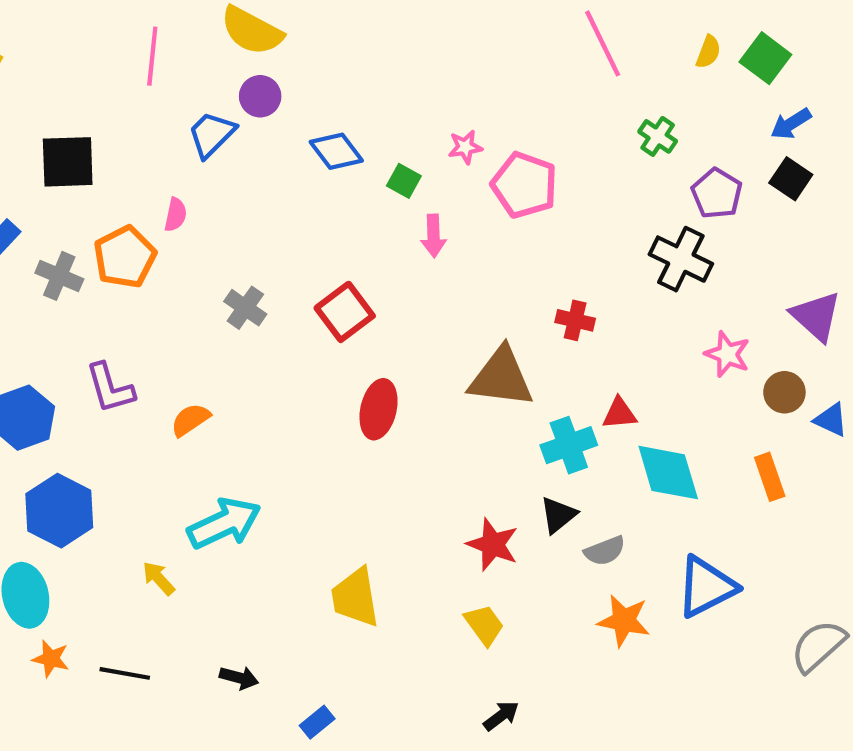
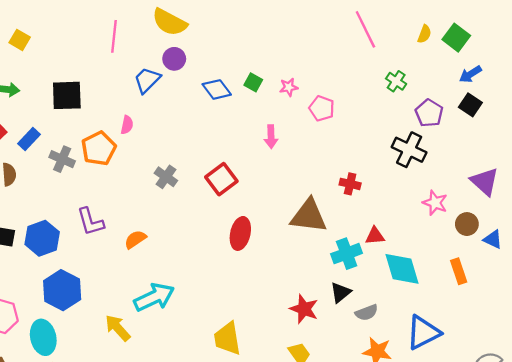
green square: (404, 181) -> (253, 82), moved
pink pentagon: (524, 185) -> (322, 108), size x0.7
yellow arrow: (159, 578) -> (118, 328), size x1.4

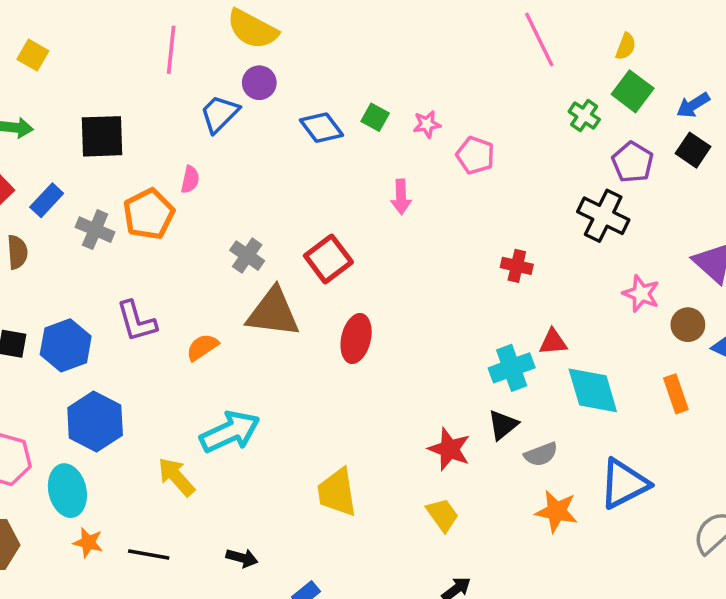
green square: (456, 38) -> (633, 91), moved
brown triangle: (309, 216) -> (273, 313), moved

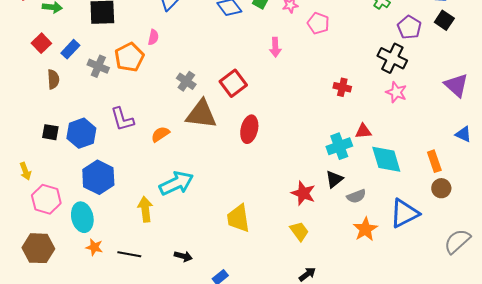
pink star: (641, 294) -> (396, 92), moved
brown circle: (688, 325) -> (441, 188), moved
yellow arrow: (176, 477) -> (145, 209), turned 35
orange star: (557, 511) -> (365, 229), turned 30

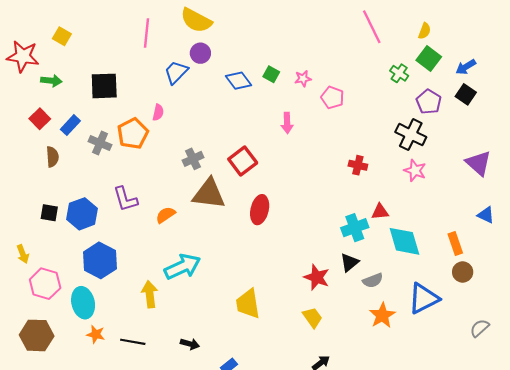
gray cross: (186, 81) -> (193, 159), turned 30
gray semicircle: (457, 241) -> (480, 328), size x0.7

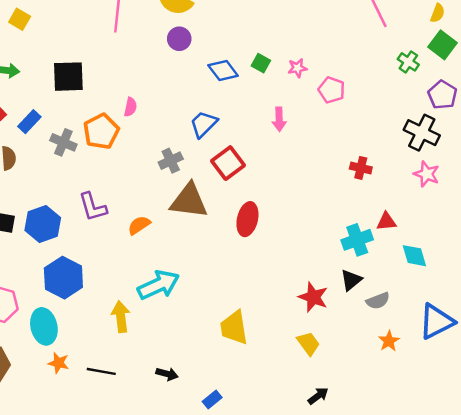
blue trapezoid: (176, 72) -> (204, 124), moved
cyan diamond: (404, 241) -> (414, 256), size x0.7
orange star: (382, 315) -> (389, 341), size x0.7

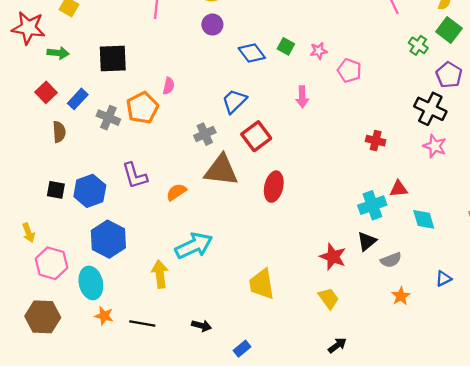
blue triangle: (436, 322) -> (443, 279), size x0.5

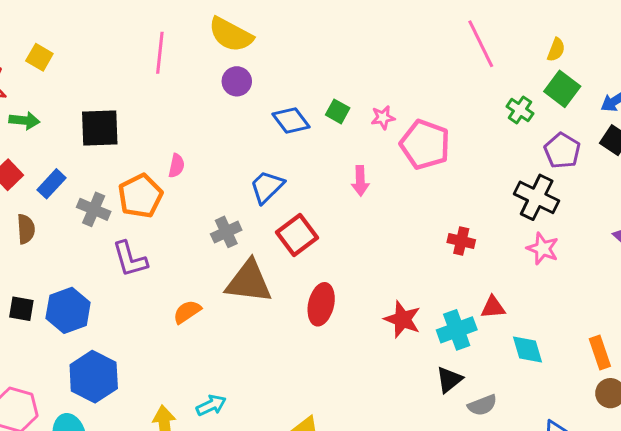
pink pentagon: (349, 71) -> (425, 145), size x1.5
purple L-shape: (135, 176) -> (130, 259), moved
cyan arrow: (194, 246) -> (211, 405), moved, size x0.6
red star: (333, 257) -> (402, 319), moved

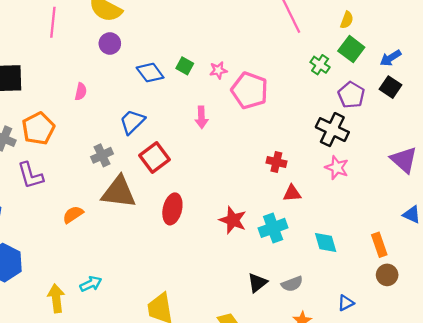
pink semicircle: (177, 166) -> (81, 92), moved
red triangle: (493, 307) -> (292, 193), moved
black triangle: (449, 380) -> (257, 283), moved

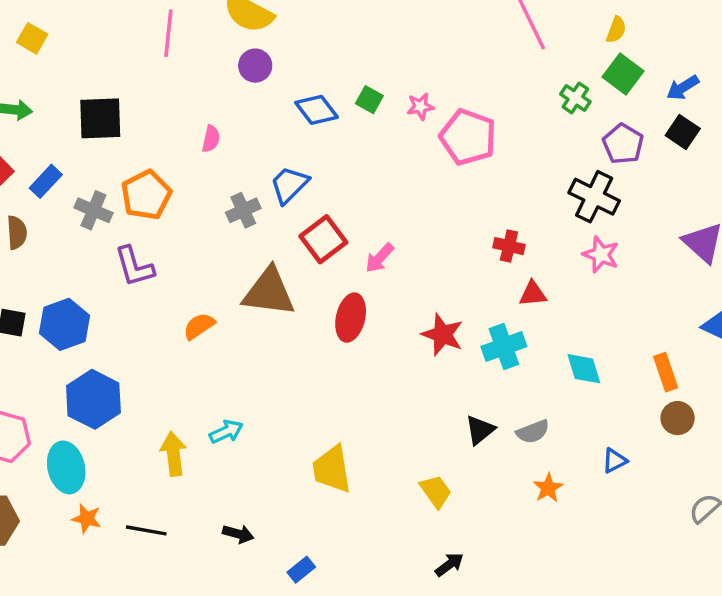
pink arrow: (202, 117) -> (380, 258), moved, turned 45
gray cross: (102, 155) -> (243, 210), moved

